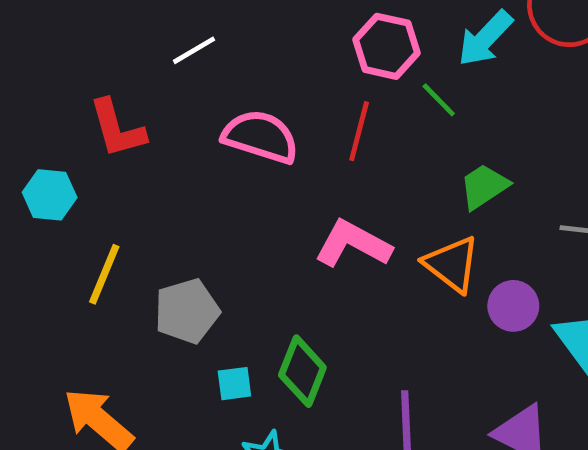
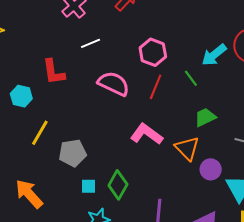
pink hexagon: (387, 46) -> (153, 52), moved

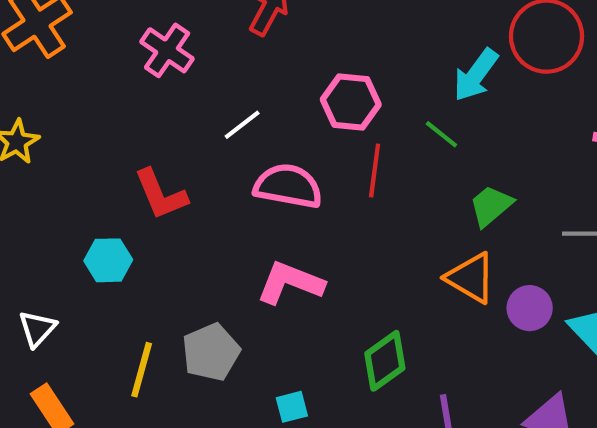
white line: (90, 43) -> (242, 125), moved
yellow line: (40, 133) -> (142, 370), moved
pink L-shape: (147, 134) -> (290, 283), moved
gray pentagon: (73, 153) -> (211, 352), moved
green diamond: (118, 185) -> (385, 361), moved, turned 40

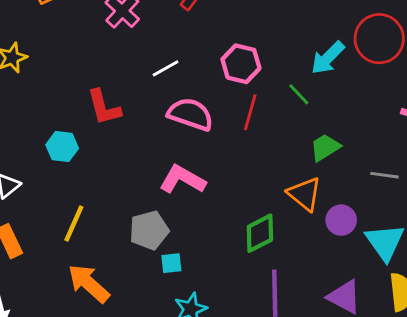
gray pentagon: (211, 352) -> (149, 230), moved
green diamond: (385, 361) -> (260, 233), moved

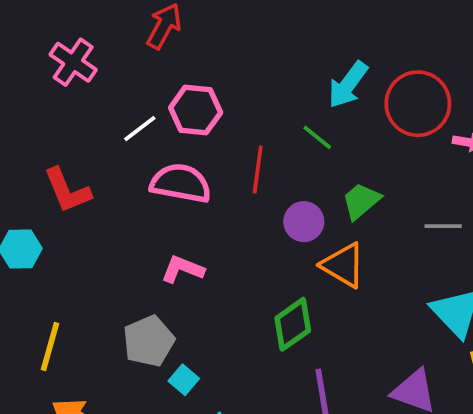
red circle: (379, 39) -> (418, 104), moved
pink hexagon: (241, 64) -> (196, 110), moved
pink L-shape: (182, 179) -> (183, 269), size x0.7
purple circle: (341, 220) -> (304, 222), moved
cyan square: (171, 263) -> (184, 380), turned -35

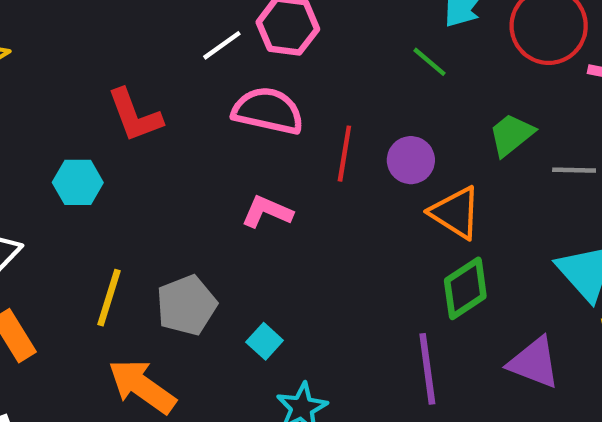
red line: (258, 169) -> (344, 154), moved
green trapezoid: (361, 201) -> (511, 135), moved
green diamond: (293, 324) -> (465, 288), moved
gray pentagon: (149, 341) -> (186, 305), moved

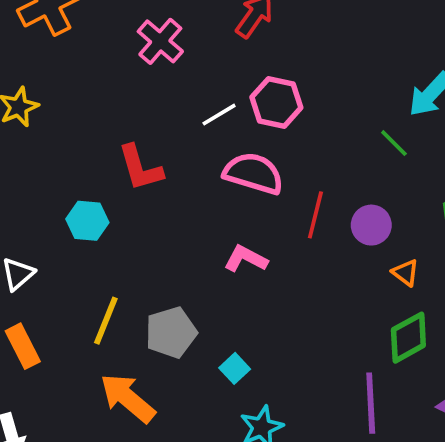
orange triangle: (456, 213) -> (405, 273), size x0.6

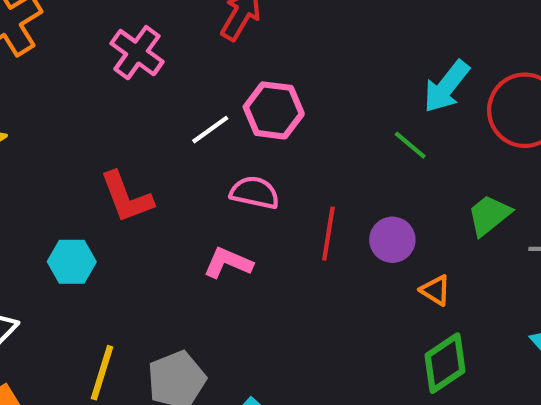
pink semicircle: (253, 173) -> (255, 193), size x0.7
pink L-shape: (246, 259) -> (228, 263), moved

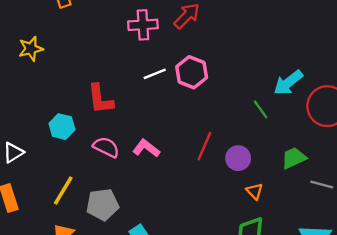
pink cross: (137, 53) -> (143, 25), moved, turned 36
pink semicircle: (255, 193) -> (106, 147), moved

